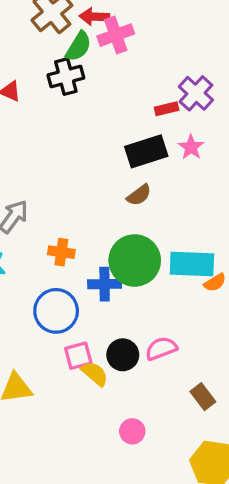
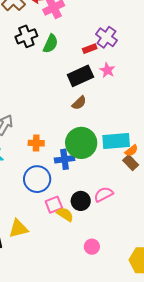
green semicircle: (78, 46) -> (51, 44), moved
brown rectangle: (203, 397) -> (131, 163), moved

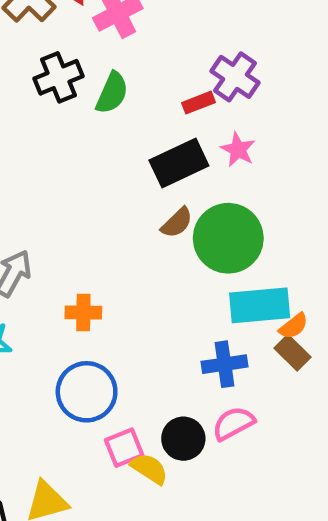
green circle: (81, 143) -> (228, 238), moved
blue cross: (65, 159) -> (224, 364), moved

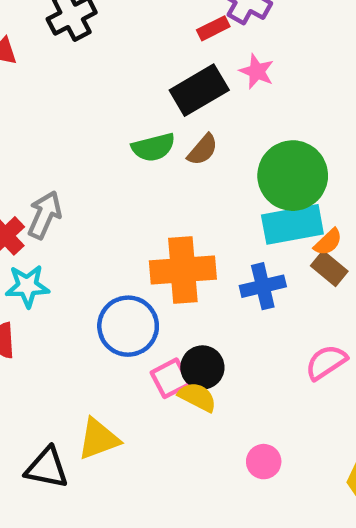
green semicircle: (112, 93) -> (153, 147), moved, turned 57
green circle: (228, 238) -> (293, 176), moved
orange cross: (83, 312) -> (183, 270), moved, size x1.8
pink semicircle: (233, 423) -> (326, 362), moved
black circle: (183, 439) -> (202, 367), moved

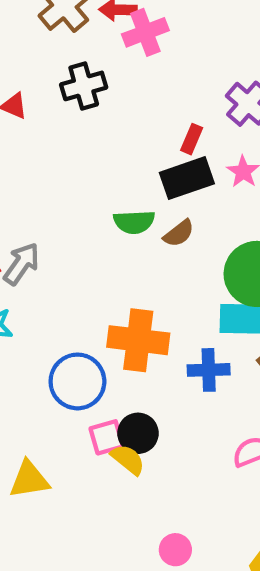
red rectangle: (213, 28) -> (192, 139), moved, turned -52
pink circle: (264, 462) -> (175, 550), moved

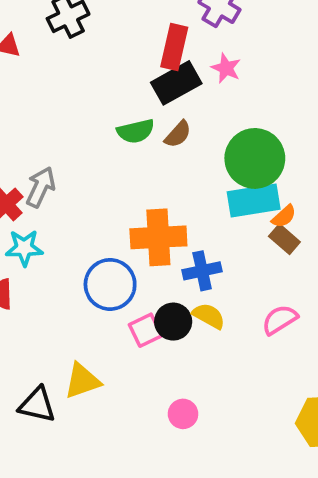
red rectangle: (192, 139) -> (174, 47), size x1.6
blue cross: (209, 370) -> (202, 271), moved
yellow semicircle: (128, 459) -> (209, 316), moved
pink circle: (175, 550) -> (183, 414), moved

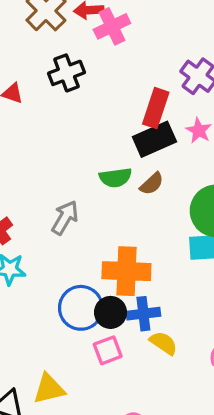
gray arrow: (41, 187) -> (65, 218), moved
blue cross: (202, 271) -> (143, 314), moved
black circle: (173, 322) -> (111, 312), moved

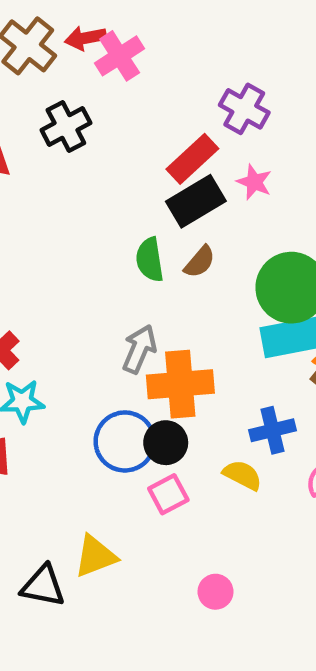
red rectangle: (156, 108) -> (192, 159), turned 36
green semicircle: (115, 178) -> (150, 260), turned 96
gray arrow: (65, 218) -> (139, 349), moved
blue cross: (143, 314) -> (272, 430), moved

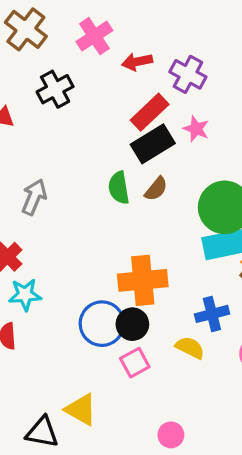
red arrow: (85, 38) -> (137, 62), moved
gray arrow: (139, 349) -> (34, 197), moved
yellow triangle: (95, 556) -> (81, 409), turned 51

